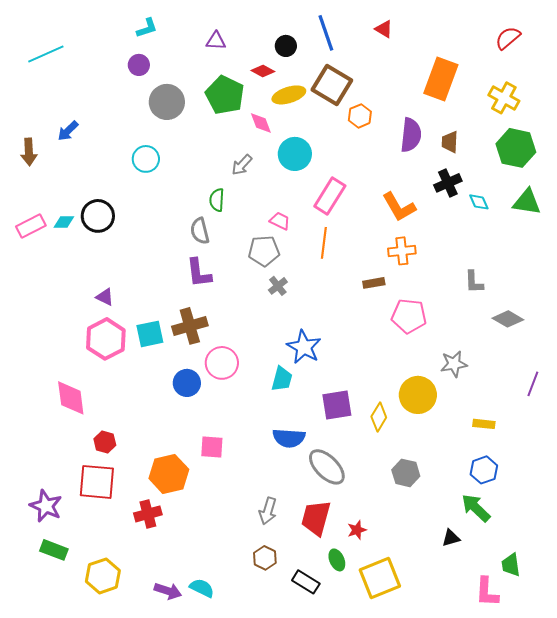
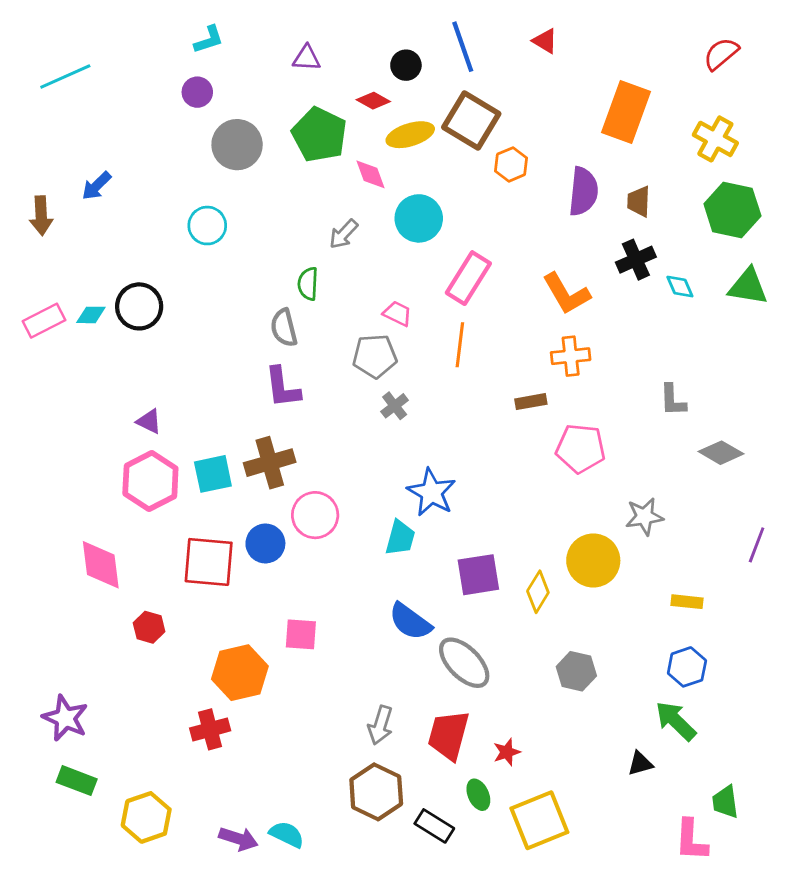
blue semicircle: (289, 438) -> (410, 622), turned 32
red square: (97, 482) -> (209, 562), moved
brown hexagon: (265, 558) -> (376, 792), size x1.6

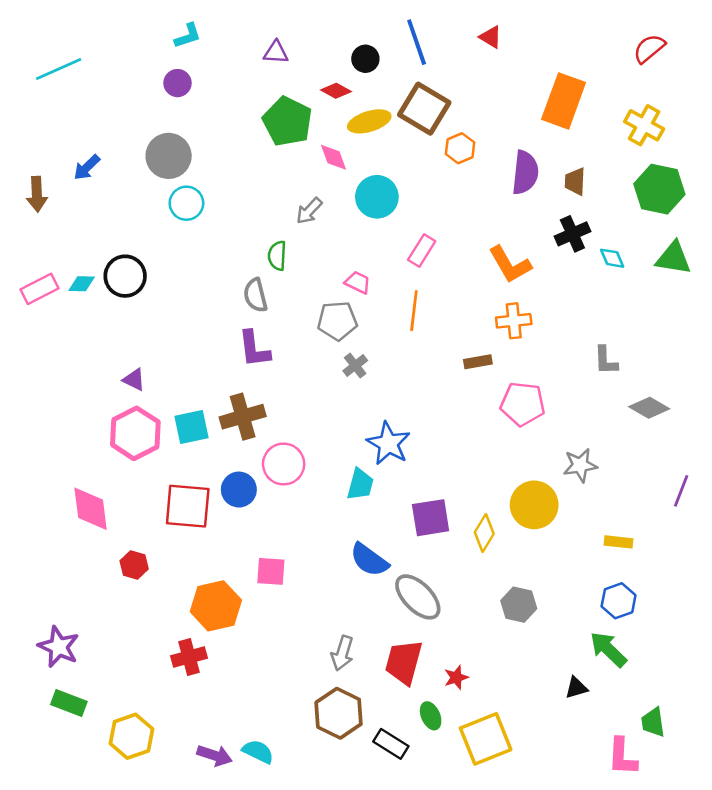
gray circle: (237, 145) -> (169, 156), moved
pink rectangle: (468, 278) -> (422, 251), size x0.7

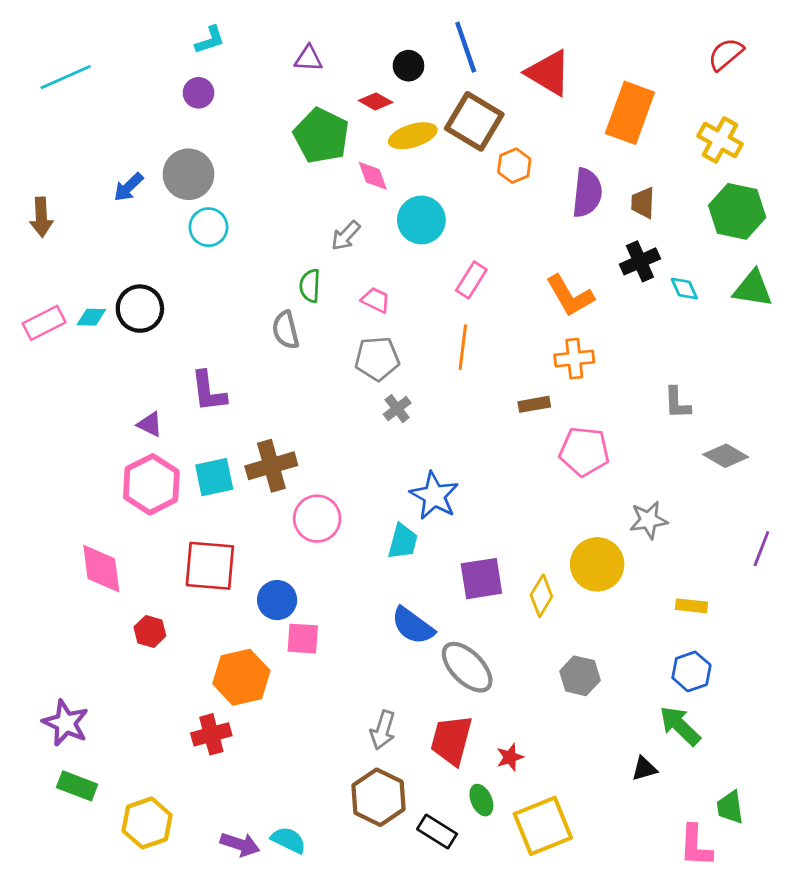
red triangle: (491, 37) -> (549, 73), moved, size x1.8
blue arrow: (87, 167) -> (128, 187), moved
pink trapezoid: (358, 282) -> (376, 300), moved
purple L-shape: (254, 349) -> (208, 391), moved
blue circle: (239, 490) -> (277, 600), moved

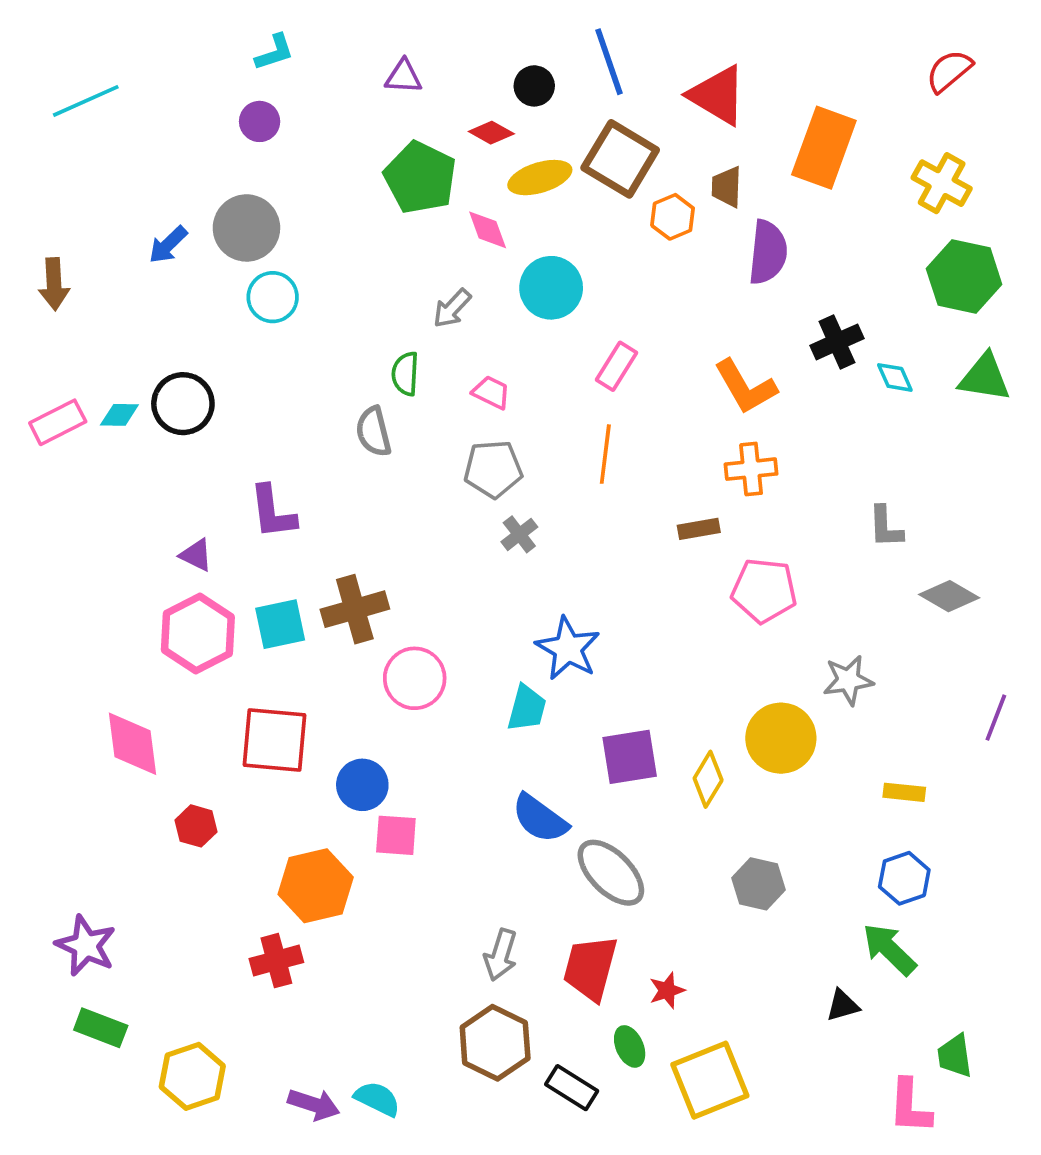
brown trapezoid: (643, 203) -> (727, 187), moved

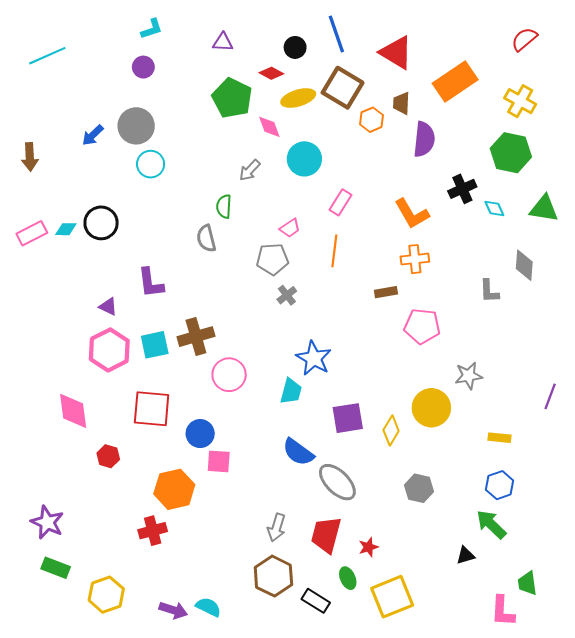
orange rectangle: (824, 148) -> (455, 82), turned 36
green hexagon: (964, 277) -> (511, 153), moved
pink trapezoid: (491, 392) -> (290, 228), moved, turned 120
gray diamond: (949, 596) -> (524, 265), moved, turned 64

